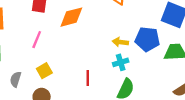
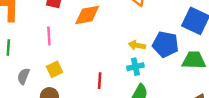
pink line: (37, 40) -> (49, 36), turned -30

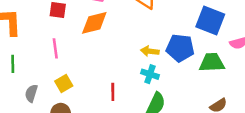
cyan cross: (135, 67) -> (150, 74), turned 35

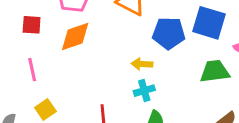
blue pentagon: (180, 48) -> (169, 33), moved
cyan cross: (150, 74) -> (144, 91), turned -30

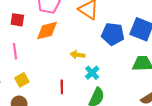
yellow arrow: (142, 64) -> (78, 55), moved
cyan cross: (144, 91) -> (92, 73), turned -32

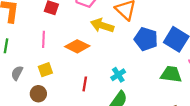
orange diamond: (47, 31) -> (77, 46), moved, turned 30
yellow arrow: (78, 55) -> (102, 25), moved, size x1.5

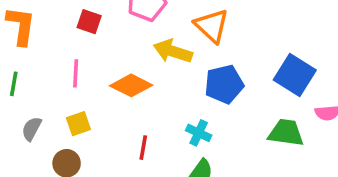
blue pentagon: (146, 39) -> (224, 84), moved, turned -30
cyan cross: (118, 75) -> (199, 133), turned -32

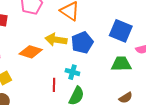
yellow arrow: (173, 51) -> (56, 40), moved
red line: (143, 148) -> (54, 85), moved

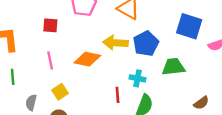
green trapezoid: (121, 64) -> (173, 67), moved

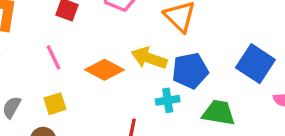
pink line: (50, 60) -> (54, 57), turned -30
cyan cross: (138, 78) -> (168, 100), moved, turned -35

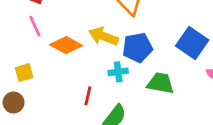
pink line: (54, 57) -> (35, 26), moved

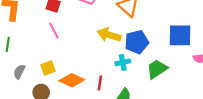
blue square: (192, 43) -> (180, 35), turned -30
orange diamond: (66, 45) -> (72, 80), moved
green trapezoid: (160, 83) -> (157, 69), turned -40

